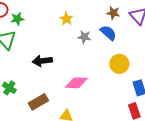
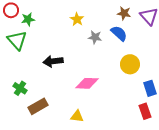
brown rectangle: (38, 102) -> (38, 106), moved

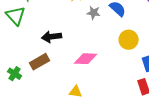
green cross: (20, 88) -> (15, 74), moved
brown rectangle: (38, 106) -> (40, 62), moved

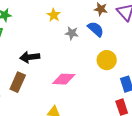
brown rectangle: (40, 62) -> (18, 82), turned -36

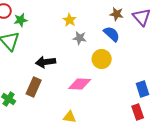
gray star: (72, 33) -> (80, 38), moved
yellow circle: (107, 60) -> (102, 59), moved

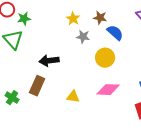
brown star: (117, 14) -> (100, 18), moved
pink diamond: (80, 84) -> (108, 90), moved
yellow triangle: (70, 117) -> (73, 97), moved

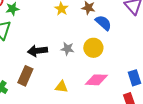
gray star: (83, 37) -> (67, 49), moved

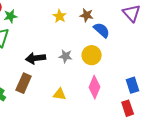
pink diamond: (96, 80) -> (95, 87), turned -70

